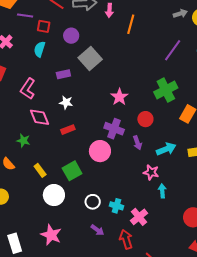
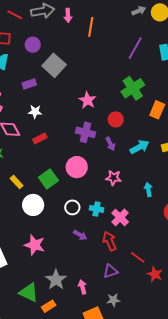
pink circle: (100, 151) -> (77, 167), moved
pink star: (151, 172) -> (113, 178), moved
cyan arrow: (162, 191) -> (148, 190), moved

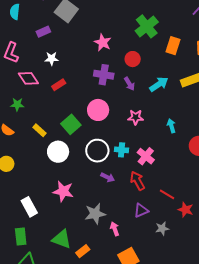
white circle: (72, 207) -> (97, 151), size x1.5
gray star: (56, 280) -> (95, 214), moved, turned 30
gray star: (113, 300) -> (162, 228), moved

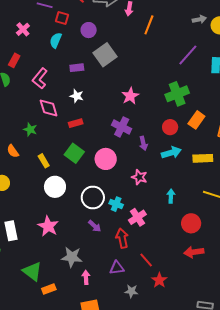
red circle: (133, 59) -> (170, 127), moved
green square: (71, 124) -> (74, 153), moved, turned -30

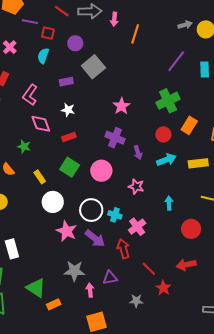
pink star: (48, 226) -> (67, 231), moved
purple arrow: (95, 226) -> (95, 238), size x1.5
red arrow: (194, 252) -> (186, 265), moved
purple triangle: (117, 268) -> (110, 278), moved

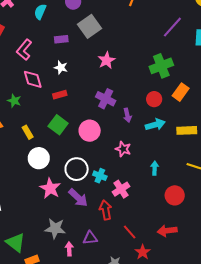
pink star: (121, 106) -> (107, 60), moved

